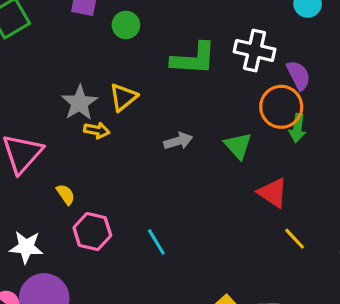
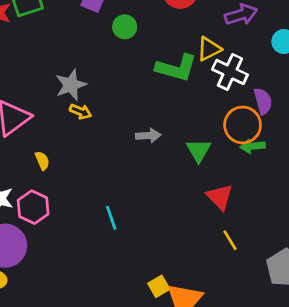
yellow triangle: (123, 97) -> (209, 49), moved
green arrow: (297, 128) -> (253, 146), turned 65
pink hexagon: (92, 232) -> (33, 207), moved

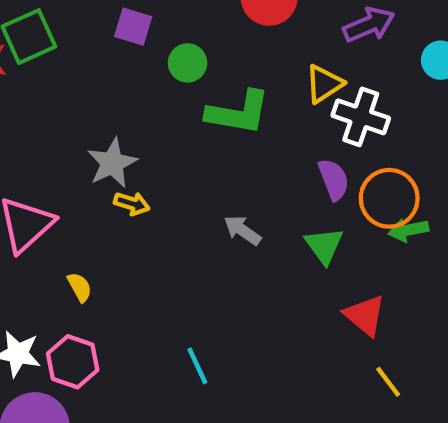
green L-shape: (176, 68) -> (238, 113), moved
purple semicircle: (263, 101) -> (334, 179), moved
gray arrow: (148, 136) -> (242, 230), turned -135

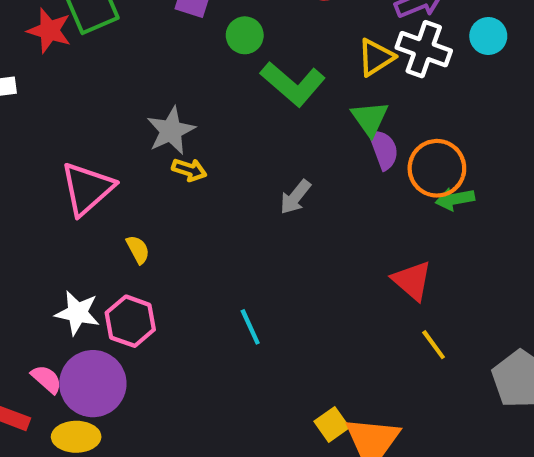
green L-shape: (238, 113) -> (293, 84), turned 30
white cross: (361, 117) -> (424, 49), moved
gray arrow: (242, 230) -> (295, 197), turned -87
green triangle: (324, 245) -> (370, 118), moved

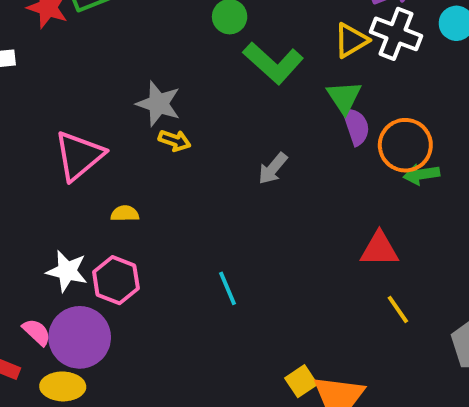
gray star: (171, 131) -> (158, 104), turned -30
yellow semicircle: (138, 250) -> (125, 214), turned -64
red triangle: (412, 281) -> (379, 249), turned -42

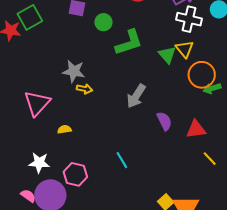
yellow triangle: (351, 40) -> (185, 49), moved, turned -30
green L-shape: (273, 63) -> (129, 43), turned -52
purple semicircle: (356, 126) -> (164, 121), moved
gray arrow: (273, 169) -> (136, 96), size x1.4
pink hexagon: (116, 280) -> (75, 174), moved

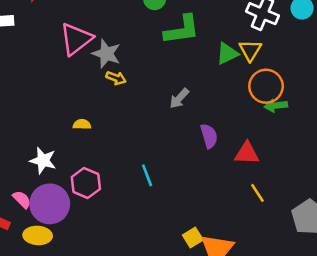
green triangle: (167, 55) -> (227, 54), turned 36
gray arrow: (136, 96) -> (179, 98), size x0.7
pink triangle: (37, 103) -> (76, 39), moved

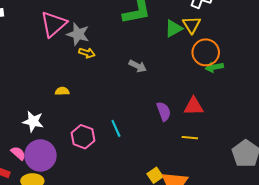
gray arrow: (179, 98) -> (138, 66), turned -102
purple semicircle: (209, 136) -> (164, 111), moved
pink hexagon: (86, 183) -> (83, 137), moved
yellow line: (257, 193) -> (190, 138), moved, turned -49

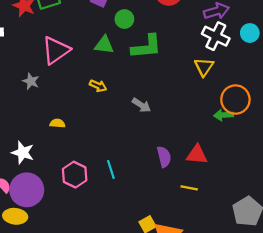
green triangle: (174, 28) -> (104, 45), moved, turned 30
gray star: (78, 34) -> (31, 81), moved, size x0.7
orange circle: (206, 52) -> (235, 100), moved
yellow arrow: (87, 53) -> (98, 86), moved

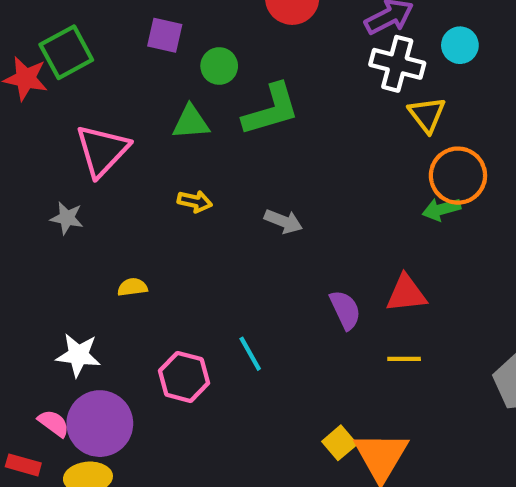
yellow triangle: (204, 67) -> (427, 115), moved

